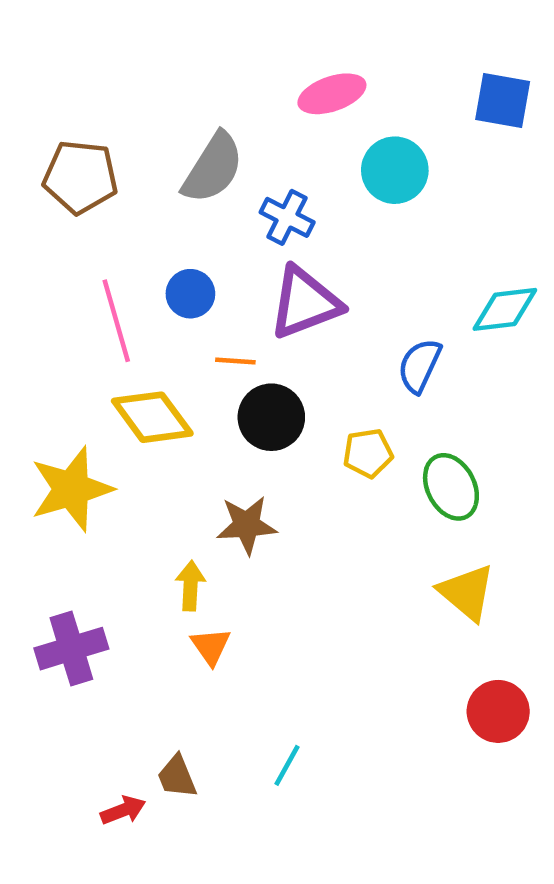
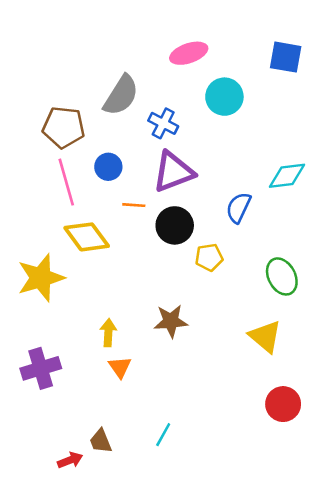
brown pentagon: (80, 177) -> (64, 127), moved
black circle: (271, 417) -> (175, 225), moved
green ellipse: (451, 487) -> (282, 276), moved
brown star: (247, 525) -> (171, 321), moved

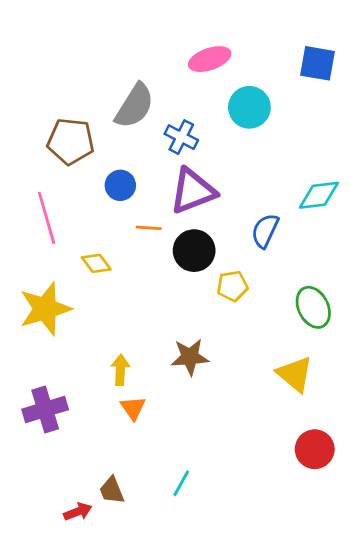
pink line: (66, 182) -> (47, 218), moved
yellow diamond: (87, 237) -> (96, 263), size x0.6

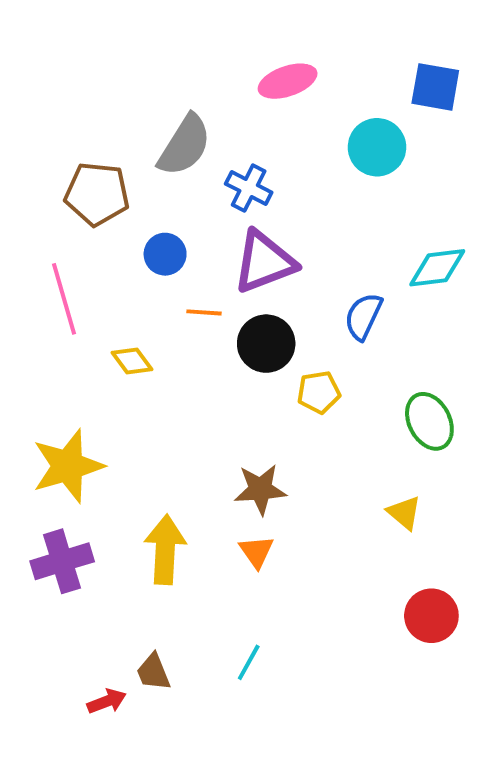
cyan circle: (249, 107) -> (377, 147), moved
yellow star: (45, 309) -> (68, 466), moved
yellow arrow: (120, 370) -> (165, 550), moved, size x1.6
yellow triangle: (295, 374) -> (404, 513), size x0.7
orange triangle: (133, 408) -> (256, 552), moved

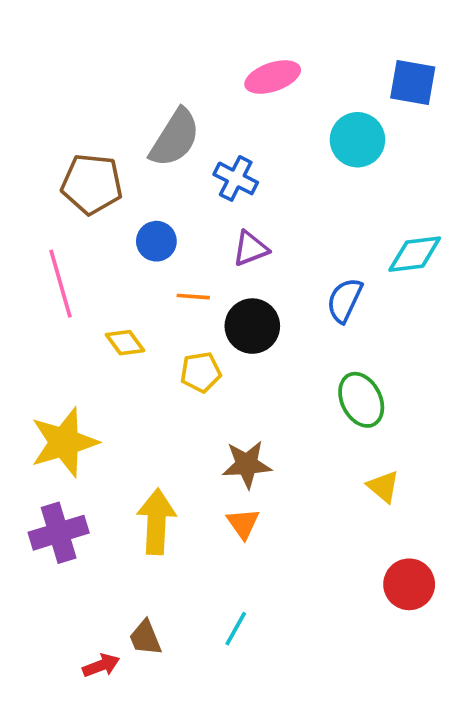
purple triangle: (264, 262) -> (250, 249), size x0.6
yellow pentagon: (319, 392) -> (201, 372), moved
green ellipse: (429, 421) -> (361, 400), moved

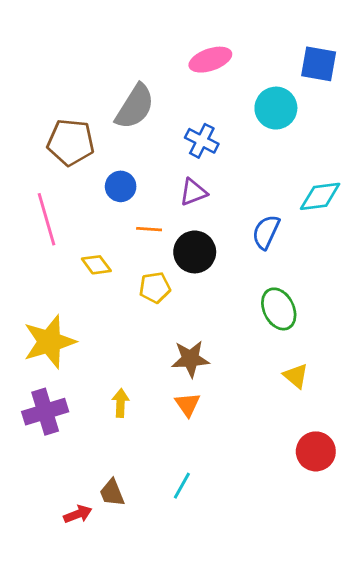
blue cross: (236, 178) -> (202, 141), moved
yellow arrow: (156, 522) -> (121, 403), size x0.6

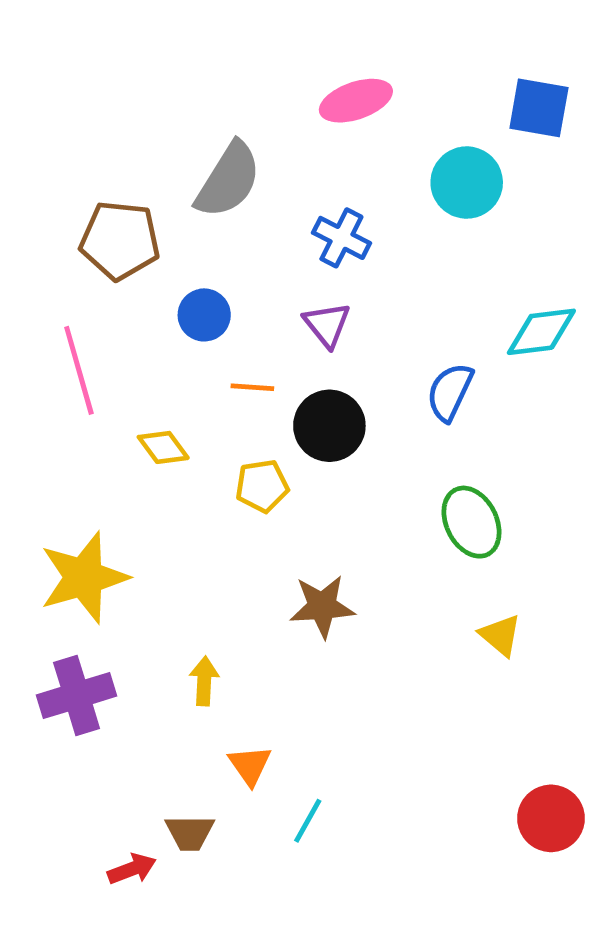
purple triangle: (193, 192) -> (327, 325), turned -48
orange triangle: (188, 404) -> (250, 765), moved
red circle: (316, 451) -> (551, 818), moved
brown trapezoid: (112, 493) -> (190, 833), turned -68

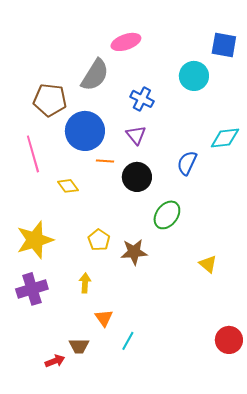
pink ellipse: (356, 101) -> (126, 42), moved
blue circle: (204, 315) -> (85, 131), size x1.8
yellow pentagon: (262, 486) -> (99, 240), moved, turned -30
green ellipse: (472, 522) -> (167, 215), moved, turned 64

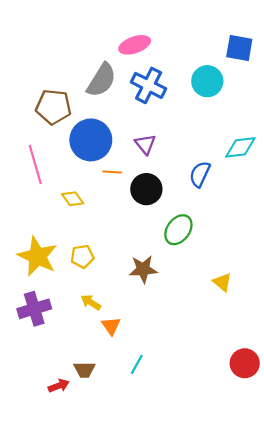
blue cross: (142, 99) -> (149, 85), moved, size x1.4
yellow star: (35, 240) -> (37, 256), turned -30
yellow pentagon: (99, 240) -> (82, 256), moved, turned 30
yellow arrow: (85, 283) -> (91, 302), turned -60
orange triangle: (104, 318) -> (111, 326), moved

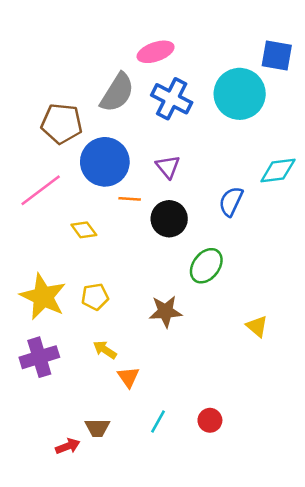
cyan circle: (207, 81) -> (240, 94), size x1.4
pink line: (35, 165) -> (41, 190), turned 69
red circle: (245, 363) -> (210, 420), moved, size x0.7

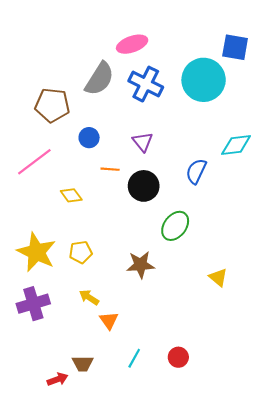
blue circle: (105, 162) -> (89, 138), size x0.5

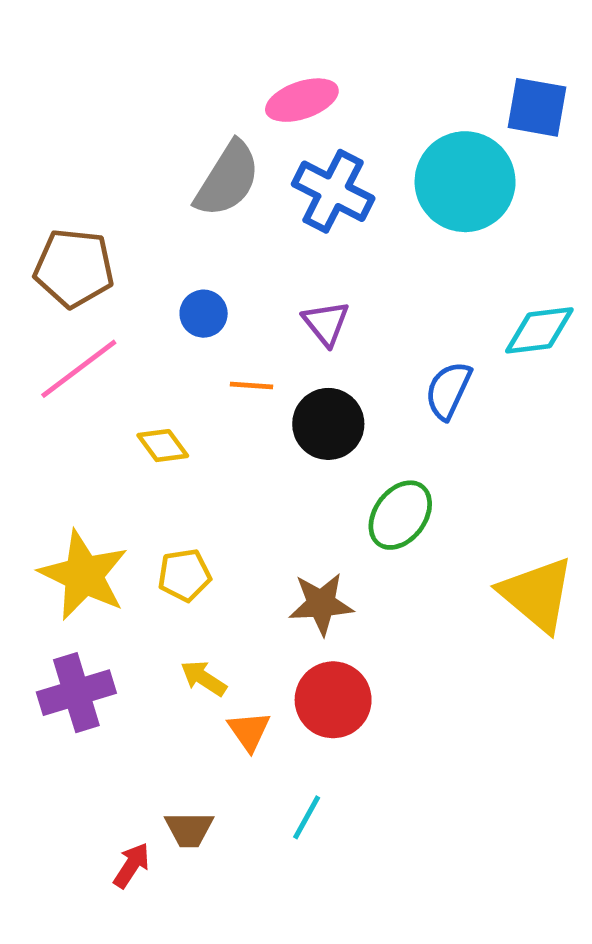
brown pentagon: (52, 105) -> (74, 268), moved
yellow triangle: (218, 277) -> (537, 594), moved, size x1.8
red circle: (178, 357) -> (333, 700), moved, size x1.6
red arrow: (57, 379) -> (132, 865), turned -36

